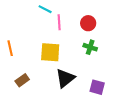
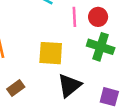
pink line: (59, 22) -> (74, 17), moved
green cross: (90, 47) -> (101, 47), size x1.5

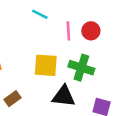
green cross: (101, 47) -> (81, 68), moved
black triangle: (69, 85) -> (64, 96), turned 45

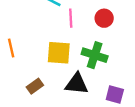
pink line: (68, 31) -> (71, 18), moved
brown rectangle: (12, 99) -> (35, 86), moved

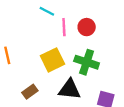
red circle: (104, 18) -> (87, 27), moved
yellow square: (59, 53) -> (53, 60), turned -30

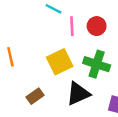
black triangle: (70, 89) -> (78, 94), turned -30

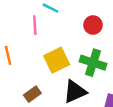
pink line: (72, 26) -> (35, 25), moved

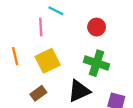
yellow square: (57, 60) -> (48, 61), moved

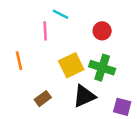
yellow square: (48, 61) -> (71, 65), moved

